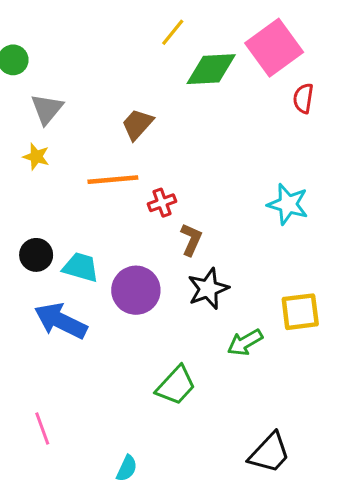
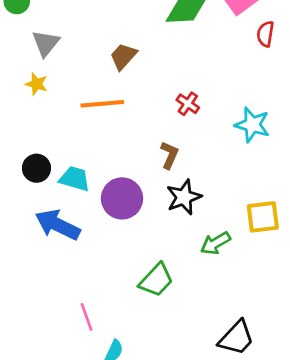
red cross: (162, 203) -> (188, 104), moved, turned -35
pink line: (42, 428) -> (86, 317), moved

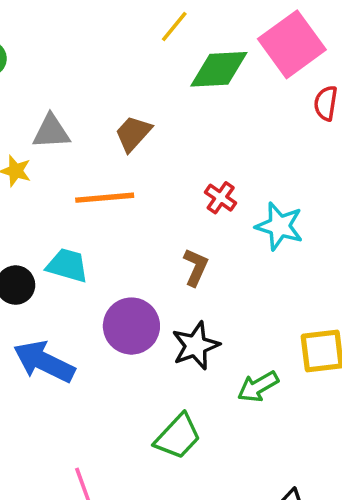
gray triangle: (46, 43) -> (51, 132), moved, turned 48
cyan star: (252, 125) -> (279, 226), moved
cyan trapezoid: (75, 179) -> (67, 265), moved
black star: (184, 197) -> (196, 346), moved

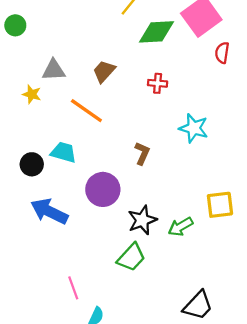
orange line: (105, 198) -> (86, 111), turned 40
red cross: (221, 198) -> (158, 83), moved, turned -30
black star: (196, 346) -> (142, 220), moved

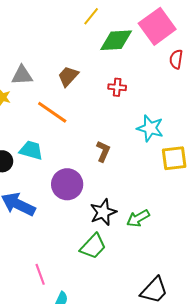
yellow square: (220, 205) -> (174, 158), moved

